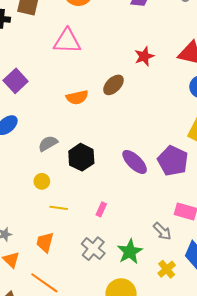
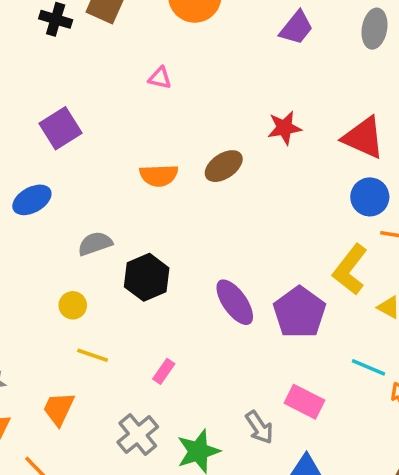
pink triangle: (67, 41) -> (160, 78), size x0.5

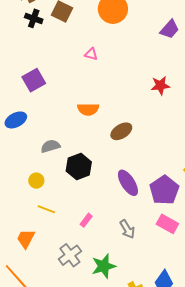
brown ellipse: (224, 166) -> (121, 131), moved
pink rectangle: (305, 402) -> (167, 224), moved
gray arrow: (259, 427) -> (127, 229), moved

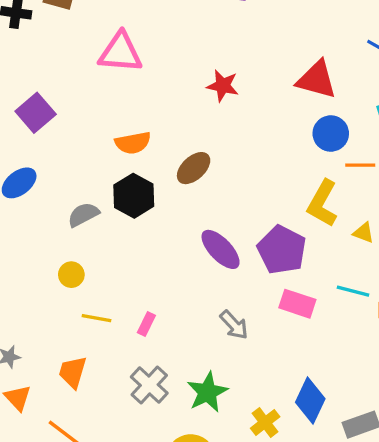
pink triangle: (91, 54) -> (120, 53), size x2.0
red star: (160, 85) -> (223, 86), moved, turned 30
black hexagon: (79, 167) -> (134, 196), moved
pink rectangle: (86, 220) -> (146, 324), moved

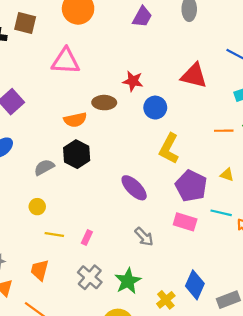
blue circle: (331, 134) -> (155, 108), moved
brown ellipse: (194, 168) -> (104, 103), moved, turned 45
yellow L-shape: (322, 203) -> (169, 149), moved
purple pentagon: (282, 250) -> (191, 186), moved

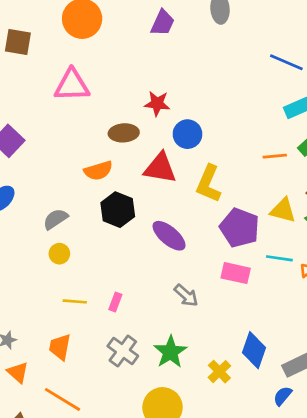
red triangle: (194, 76) -> (160, 168), moved
orange semicircle: (75, 120) -> (98, 171), moved
black hexagon: (77, 154) -> (118, 210), moved
yellow triangle: (227, 175) -> (283, 210), size x1.5
yellow circle: (37, 207) -> (59, 254), moved

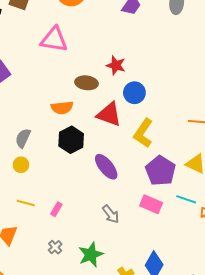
gray semicircle: (55, 219) -> (23, 138), turned -42
gray cross: (123, 351) -> (55, 247), size x0.6

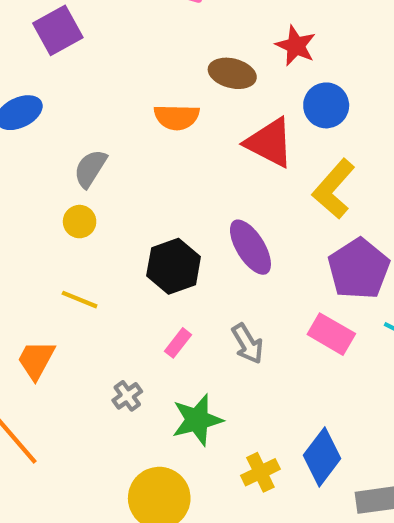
black hexagon: (71, 140) -> (174, 266), moved
pink rectangle: (56, 209) -> (178, 343), moved

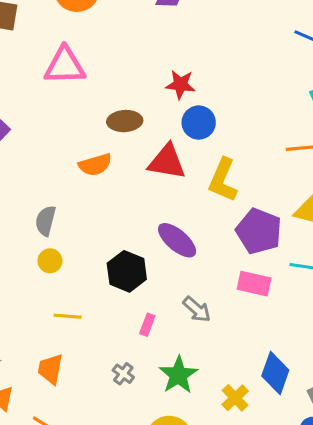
red star: (296, 46) -> (180, 84), moved

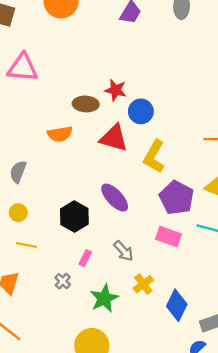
pink triangle: (65, 66) -> (23, 68), moved
red star: (180, 84) -> (116, 90), moved
yellow circle: (50, 261) -> (18, 213), moved
gray cross: (123, 374) -> (63, 281), moved
yellow cross: (235, 398) -> (143, 284), moved

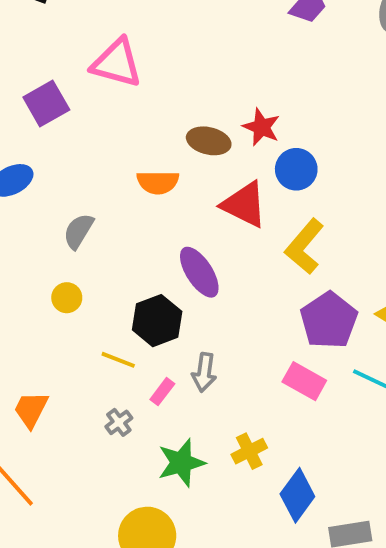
purple ellipse: (115, 198) -> (199, 272), moved
yellow line: (26, 245) -> (118, 360), moved
gray arrow: (124, 251) -> (204, 372), moved, turned 40

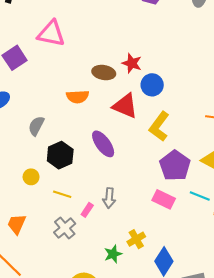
yellow circle: (67, 298) -> (31, 177), moved
black hexagon: (157, 321) -> (60, 155), moved
gray cross: (119, 422) -> (65, 228), size x1.5
green star: (181, 463) -> (113, 254), moved, size x0.7

